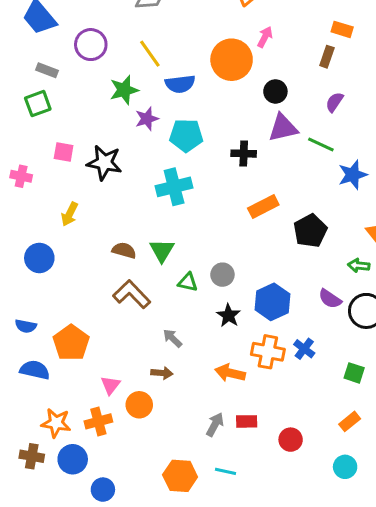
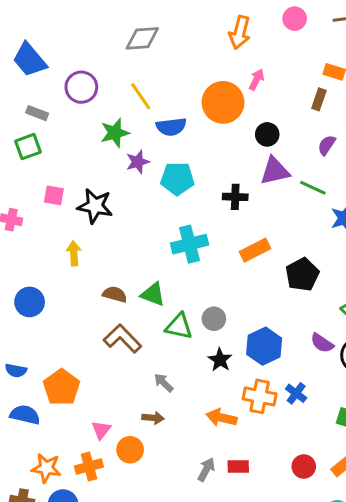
cyan cross: (174, 187) -> (189, 244), moved
yellow arrow: (70, 214) -> (74, 253), moved, turned 150
green triangle: (162, 250) -> (153, 294), turned -40
green triangle: (188, 282) -> (179, 326), size x1.4
red circle: (291, 440) -> (304, 466), moved

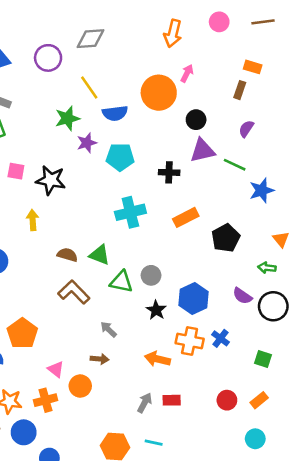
purple circle: (81, 87) -> (48, 58), moved
pink triangle: (101, 430) -> (56, 369), turned -30

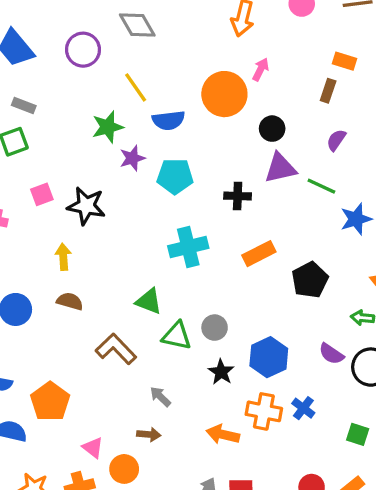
gray diamond: (91, 39) -> (137, 25), turned 64
pink square: (16, 171) -> (42, 194), turned -30
brown semicircle: (67, 255) -> (70, 301), moved

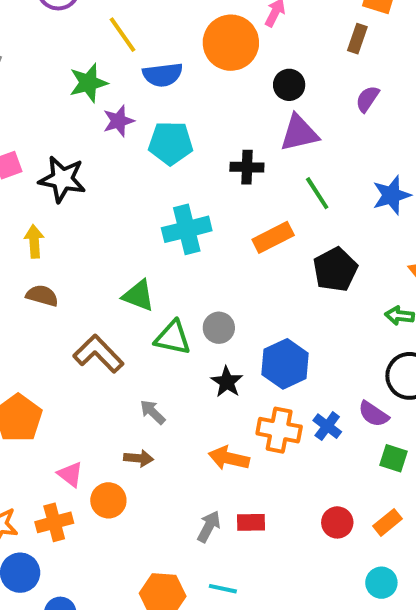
green line: (321, 186) -> (317, 193), moved, turned 32
purple semicircle: (331, 354) -> (373, 414), moved

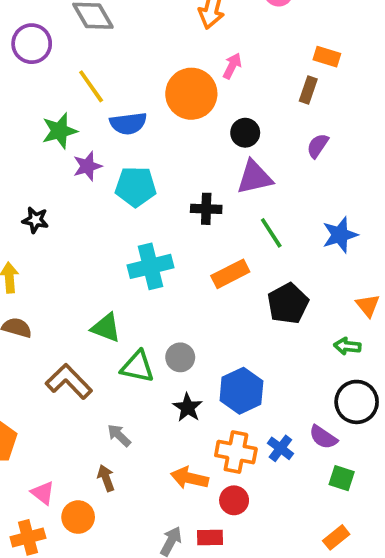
black star: (62, 179) -> (35, 220), size x0.6
brown arrow: (139, 458) -> (106, 478), turned -115
red circle: (337, 522) -> (234, 500), moved

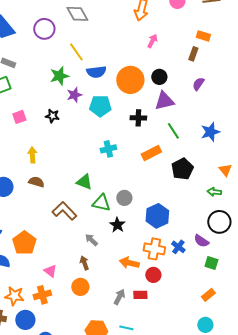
orange circle: (191, 94) -> (130, 80), moved
black star: (35, 220) -> (52, 116), moved
cyan cross: (151, 266) -> (108, 149), size x0.7
black star: (188, 407) -> (117, 225), moved
orange circle: (78, 517) -> (80, 287), moved

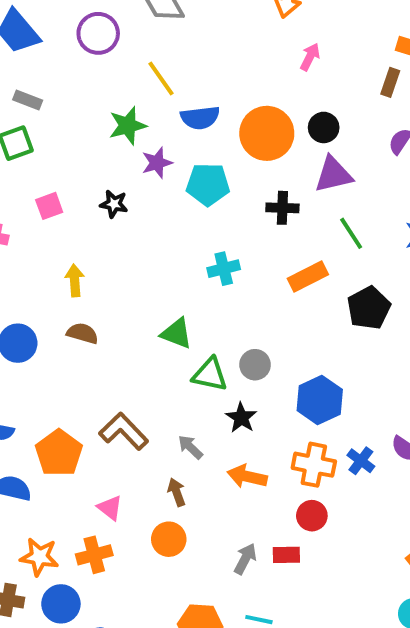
brown L-shape: (64, 211) -> (124, 431), moved
orange arrow: (129, 263) -> (247, 476), moved

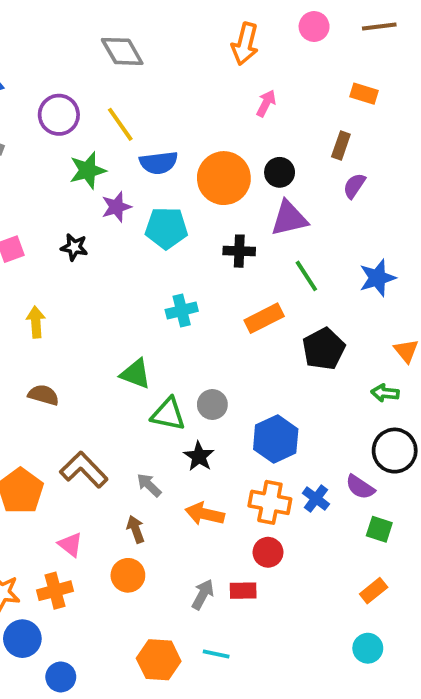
purple circle: (98, 33) -> (59, 115), moved
brown rectangle: (390, 82) -> (341, 145), moved
brown semicircle: (82, 333) -> (44, 395), moved

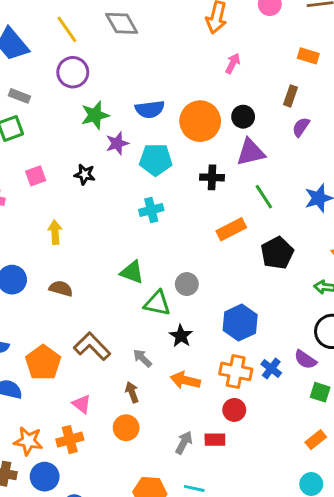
yellow line: (120, 124) -> (67, 29), moved
cyan cross: (182, 310) -> (151, 210), moved
gray circle: (212, 405) -> (187, 284), moved

